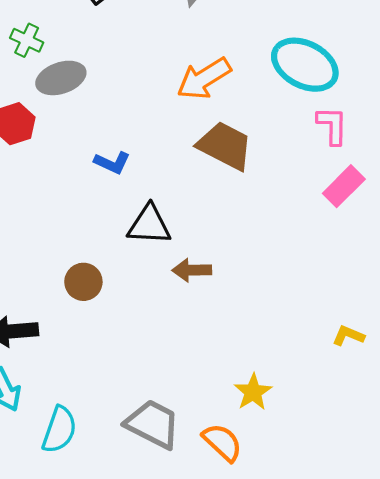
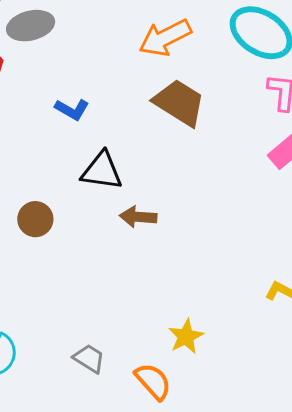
gray trapezoid: (153, 424) -> (89, 359), size x0.6

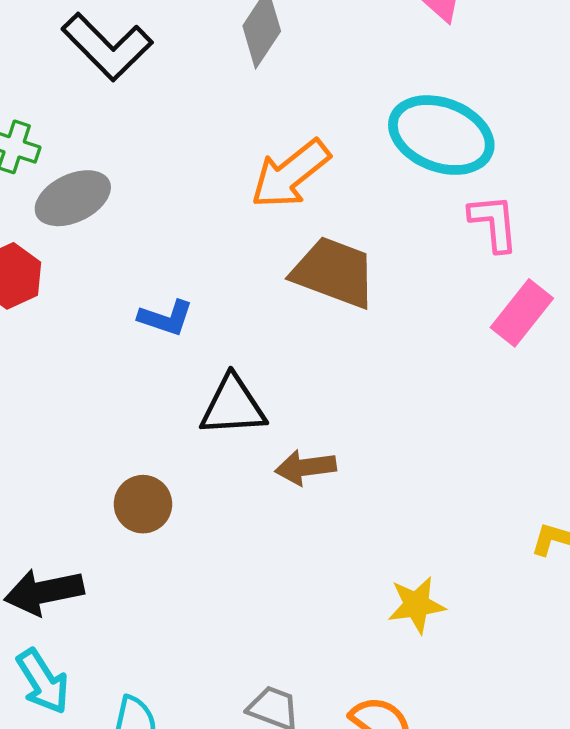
yellow star: (186, 337) -> (416, 605), moved, turned 30

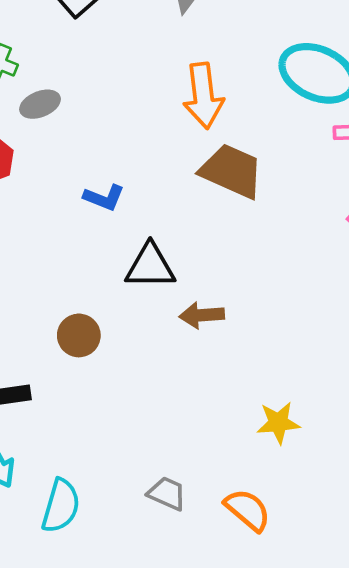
orange arrow: (290, 174) -> (203, 96), turned -62
gray ellipse: (73, 198) -> (40, 104), size x0.7

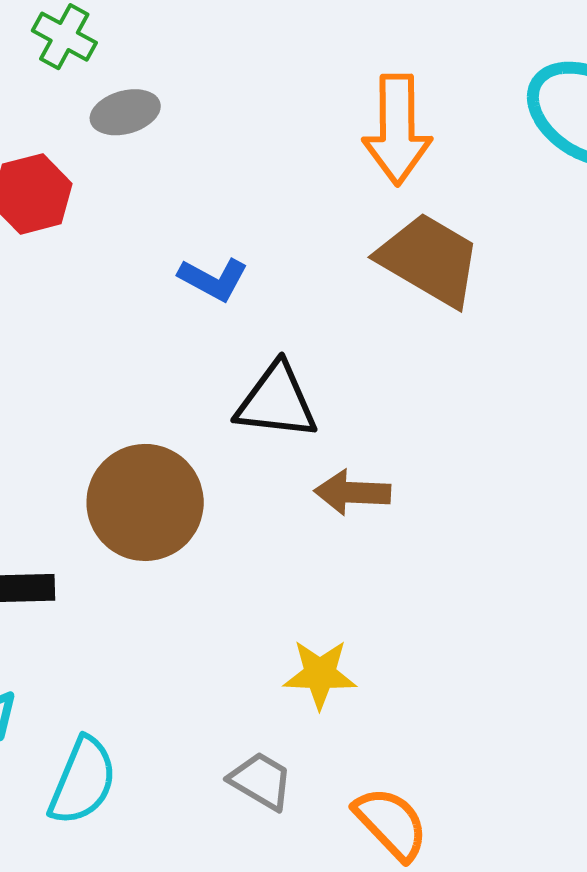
brown circle: (79, 335) -> (145, 502), size x1.6
yellow star: (278, 423) -> (320, 674), moved

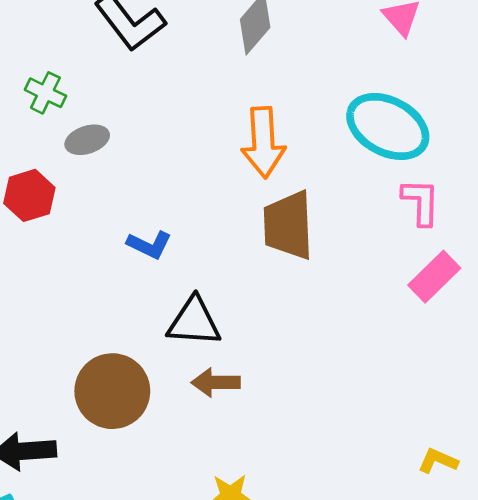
brown trapezoid: (429, 260) -> (288, 225), turned -120
brown arrow: (352, 492) -> (216, 382), moved

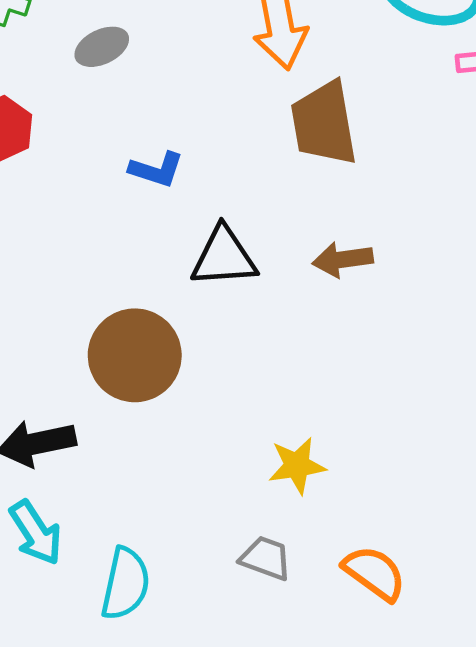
gray ellipse: (87, 140) -> (102, 47), moved
brown arrow: (216, 382) -> (343, 260), moved

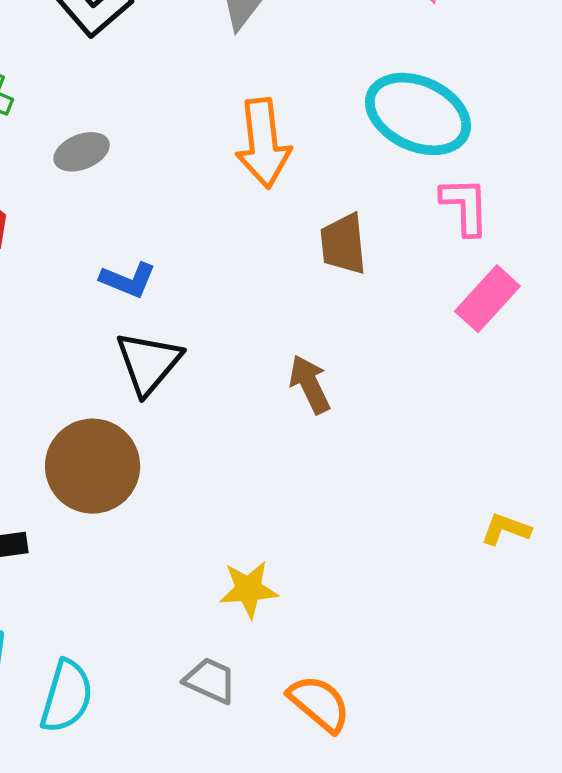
brown trapezoid: (324, 123) -> (343, 244), moved, size x0.7
black triangle: (224, 257) -> (148, 363), moved, turned -50
brown arrow: (343, 260) -> (310, 384), turned 68

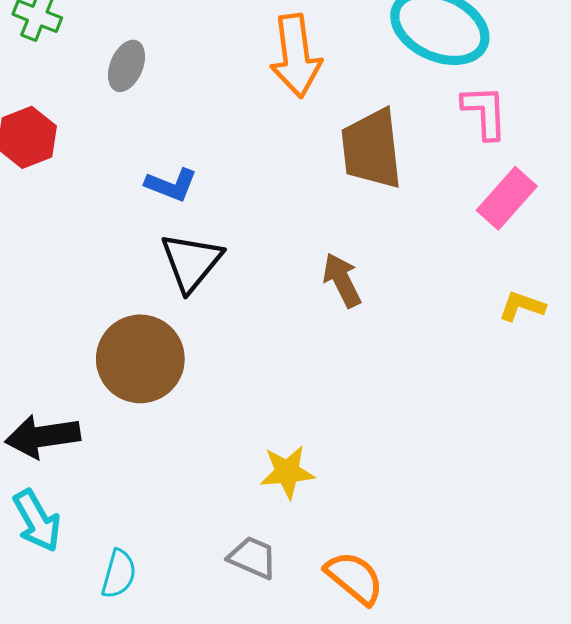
gray ellipse: (82, 152) -> (126, 66), turned -45
brown trapezoid: (343, 244) -> (372, 149), size x1.4
yellow L-shape: (506, 529) -> (522, 306), moved
cyan semicircle: (67, 696) -> (119, 574), size x0.7

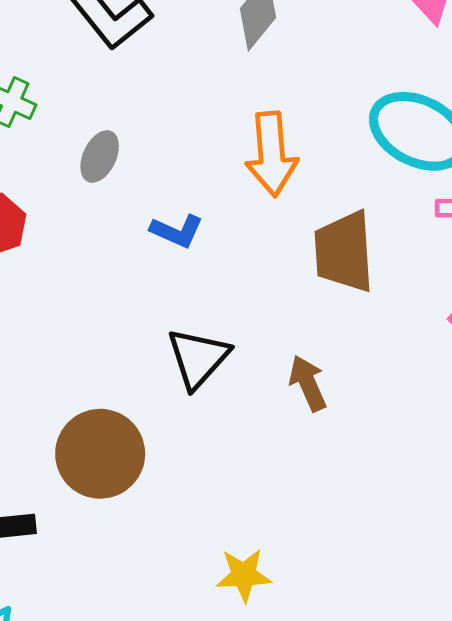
blue L-shape: (171, 185) -> (177, 231), moved
black triangle: (191, 262) -> (198, 358), moved

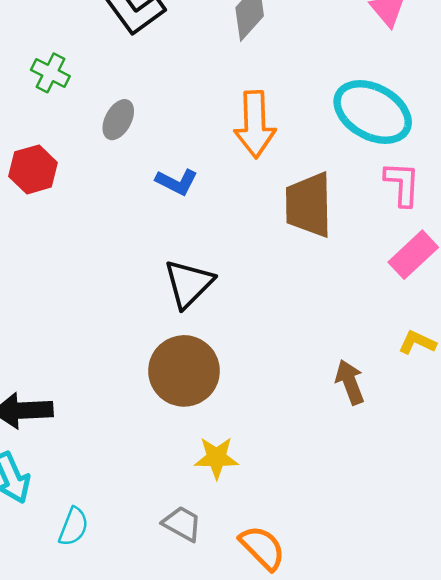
brown arrow: (308, 383) -> (350, 382), moved
brown circle: (100, 454) -> (184, 371), moved

